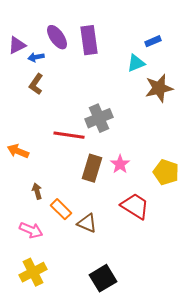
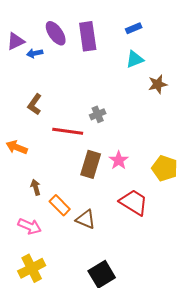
blue rectangle: (153, 41) -> (134, 28), moved
brown L-shape: (36, 84) -> (35, 104), moved
brown star: (159, 88) -> (158, 84), size x0.7
gray cross: (99, 118) -> (98, 114), size x0.6

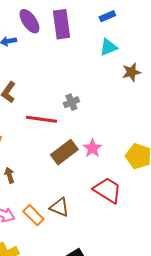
brown rectangle: (91, 164) -> (64, 152), turned 36
orange rectangle: (60, 205) -> (33, 215), moved

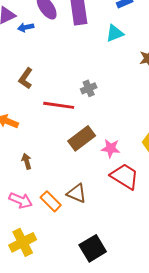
cyan triangle: (108, 47) -> (115, 33), moved
pink star: (92, 148) -> (111, 148), moved, turned -30

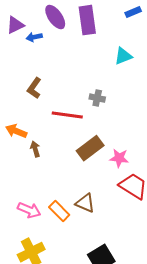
cyan triangle: (115, 33) -> (123, 56), moved
gray cross: (89, 88) -> (97, 98), turned 35
brown arrow: (27, 161) -> (35, 149), moved

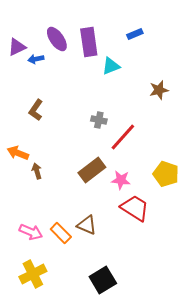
cyan triangle: (123, 56) -> (111, 66), moved
red line: (67, 115) -> (123, 137), moved, turned -56

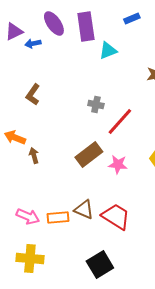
red trapezoid: (135, 208) -> (116, 216), moved
orange rectangle: (61, 233) -> (58, 218), turned -50
yellow cross: (33, 274) -> (30, 258), turned 32

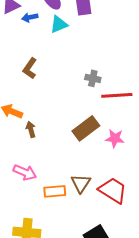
cyan triangle: (108, 50) -> (59, 24), moved
red line: (120, 122) -> (117, 95), turned 44
brown triangle: (84, 210) -> (81, 183), turned 40
pink arrow: (28, 216) -> (25, 172), moved

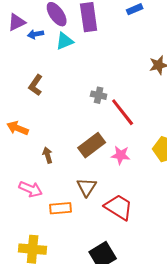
red line: (117, 95) -> (123, 112), turned 56
brown arrow: (31, 129) -> (48, 155), moved
brown triangle: (81, 183) -> (87, 187), moved

